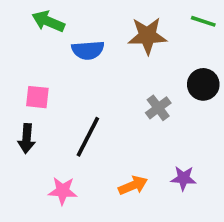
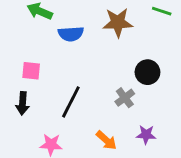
black circle: (203, 84) -> (147, 72), moved
gray cross: (158, 108) -> (125, 98), moved
orange arrow: (133, 185) -> (106, 140), turned 65

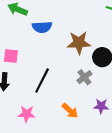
brown star: (118, 22) -> (79, 43), moved

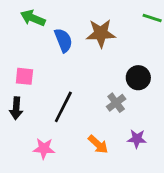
blue semicircle: (42, 27) -> (63, 40), turned -108
brown star: (79, 43) -> (101, 33), moved

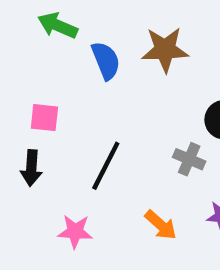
gray cross: (116, 103) -> (189, 159), turned -30

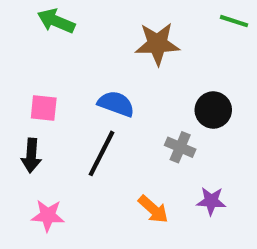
blue semicircle: (106, 61) -> (116, 104), moved, turned -48
pink star: (75, 232) -> (48, 215), moved

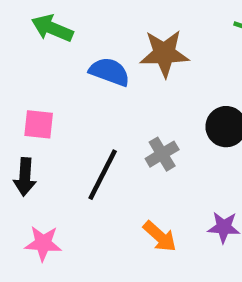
blue semicircle: (116, 104) -> (109, 72), moved
gray cross: (180, 147) -> (162, 154), moved, turned 36

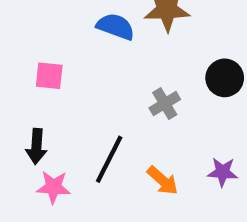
black line: (103, 175) -> (109, 159), moved
black arrow: (25, 177) -> (36, 146), moved

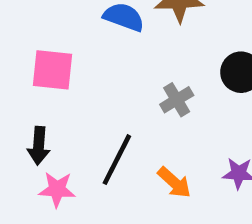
pink square: (49, 76) -> (53, 70), size x1.4

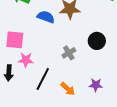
pink star: (57, 189) -> (26, 60), moved

